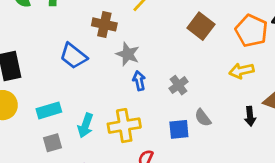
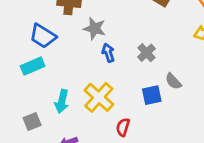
cyan rectangle: (49, 110) -> (33, 66), moved
yellow cross: (124, 126) -> (99, 97), turned -32

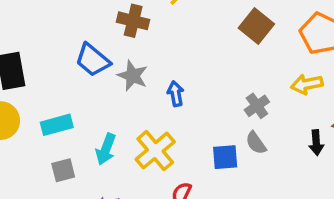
gray star: (95, 29) -> (133, 76), moved
gray cross: (147, 53) -> (257, 106), moved
cyan rectangle: (33, 66) -> (57, 125), moved

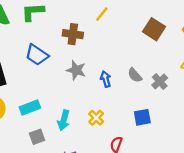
blue trapezoid: (93, 60) -> (37, 55), moved
gray semicircle: (256, 143) -> (135, 75), moved
yellow cross: (155, 151) -> (96, 118), size x0.6

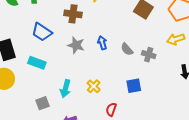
blue arrow: (106, 79) -> (102, 43), moved
gray cross: (160, 82) -> (149, 55), turned -32
cyan rectangle: (30, 108) -> (37, 63), moved, turned 42

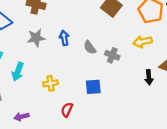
gray star: (76, 45) -> (36, 38), turned -30
yellow cross: (94, 86) -> (51, 83), turned 32
cyan arrow: (65, 89) -> (18, 72), moved

